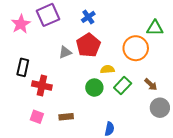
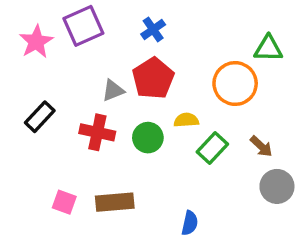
black rectangle: (23, 67) -> (40, 117), turned 30
red cross: (42, 86) -> (97, 132), moved
green circle: (94, 88) -> (148, 138), moved
brown rectangle: (66, 117) -> (115, 202), size x1.5

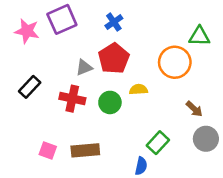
pink star: (36, 42) -> (27, 31), turned -30
green rectangle: (212, 148) -> (158, 143), moved

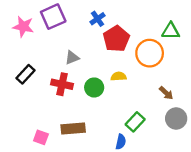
red pentagon: (114, 58) -> (116, 39), moved
pink square: (48, 150) -> (41, 137), moved

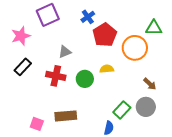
pink star: (23, 27) -> (21, 36), moved, turned -30
gray circle: (176, 119) -> (146, 107), moved

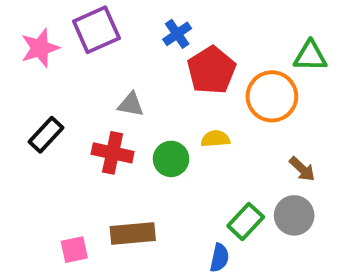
pink star: (21, 36) -> (40, 48), moved
gray triangle: (65, 52) -> (131, 104), turned 32
pink square: (37, 124) -> (74, 250), turned -32

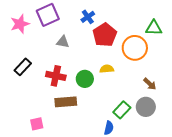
gray triangle: (131, 104) -> (63, 42), moved
brown rectangle: (133, 234) -> (66, 102), moved

